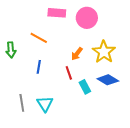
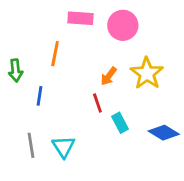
orange line: (39, 38) -> (55, 54), turned 72
blue line: (39, 67) -> (40, 96), moved
blue diamond: (108, 80) -> (164, 133), moved

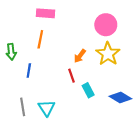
pink rectangle: (80, 18) -> (45, 13), moved
pink circle: (123, 25) -> (106, 25), moved

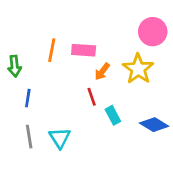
pink rectangle: (45, 13) -> (84, 50), moved
pink circle: (106, 25) -> (153, 32), moved
blue line: (29, 70) -> (28, 98), moved

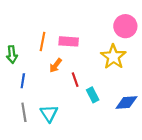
orange arrow: (102, 71) -> (56, 65), moved
blue diamond: (154, 125) -> (126, 103), turned -35

